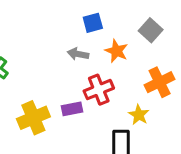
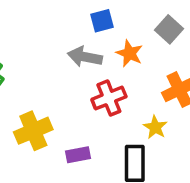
gray arrow: (78, 54) -> (85, 57), size x1.4
purple rectangle: (72, 109) -> (78, 155), moved

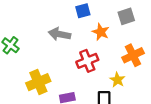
gray square: (169, 29) -> (126, 16), turned 30
gray arrow: (85, 57) -> (59, 34), moved

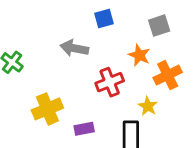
orange star: (101, 32) -> (139, 55), moved

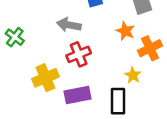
red cross: (110, 82) -> (79, 54), moved
purple rectangle: (84, 129) -> (77, 95), size x1.5

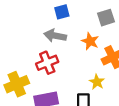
gray arrow: (69, 25) -> (55, 36), moved

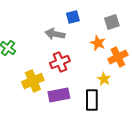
gray arrow: (55, 36) -> (55, 34), moved

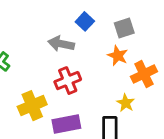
blue square: (73, 17) -> (85, 21), turned -32
gray square: (112, 22) -> (124, 28), moved

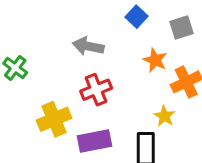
blue square: (85, 21) -> (136, 17), moved
gray square: (124, 28) -> (182, 28), moved

